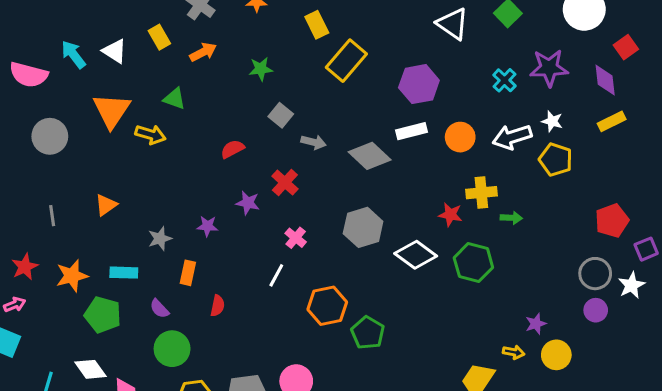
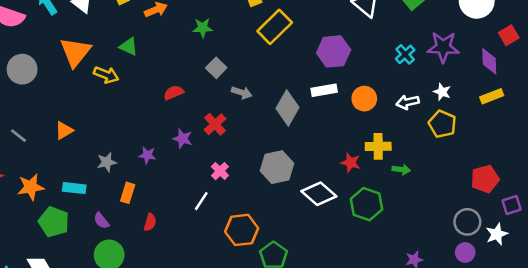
white arrow: (512, 137) -> (408, 102), size x0.7
gray diamond: (370, 156) -> (287, 108), turned 72
gray line: (52, 216) -> (18, 136), turned -48

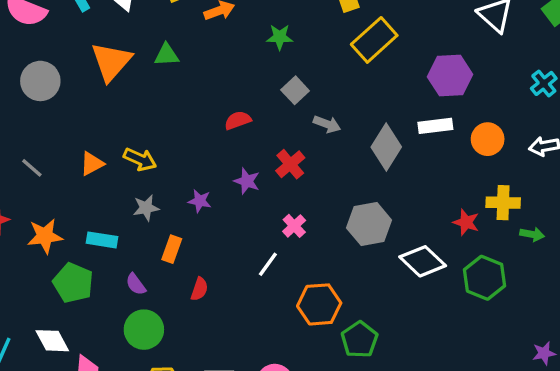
green triangle: (129, 46) -> (167, 55), moved, turned -30
yellow arrow: (106, 75) -> (140, 159), moved

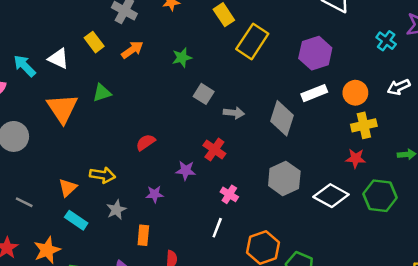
red semicircle: (238, 120) -> (146, 142), moved
yellow cross: (503, 203) -> (364, 125), moved
cyan rectangle: (102, 240) -> (76, 220), moved, turned 40

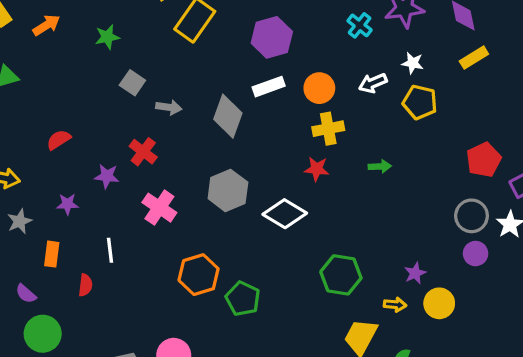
pink cross: (229, 194) -> (159, 208), size x1.5
green hexagon: (380, 196) -> (341, 275), moved
white line: (217, 228) -> (110, 250), moved, turned -30

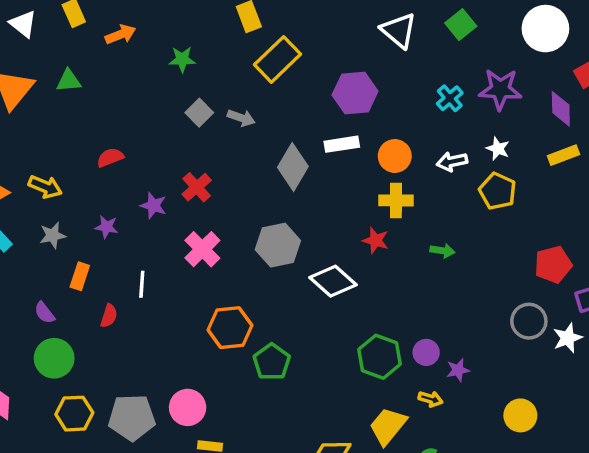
gray arrow: (169, 107) -> (241, 118), moved
purple circle: (476, 254) -> (426, 352), moved
yellow circle: (439, 303) -> (520, 415), moved

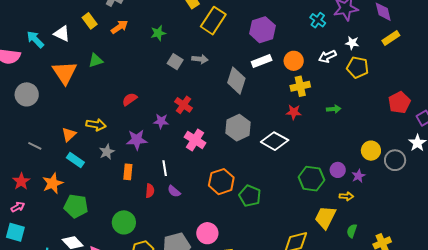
purple star: (106, 227) -> (137, 140), size x1.5
purple semicircle: (45, 313) -> (174, 191), moved
gray circle: (529, 321) -> (395, 160), moved
yellow circle: (520, 415) -> (371, 151), moved

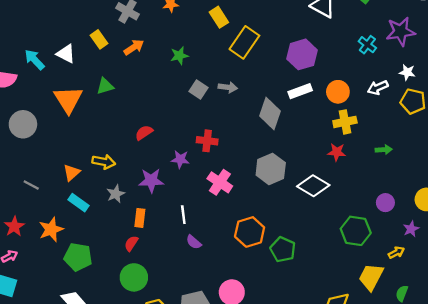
red cross: (183, 105) -> (207, 141), turned -30
purple circle: (338, 170) -> (385, 203), moved
red semicircle: (150, 191) -> (131, 243), moved, turned -152
yellow arrow: (346, 196) -> (396, 253), turned -32

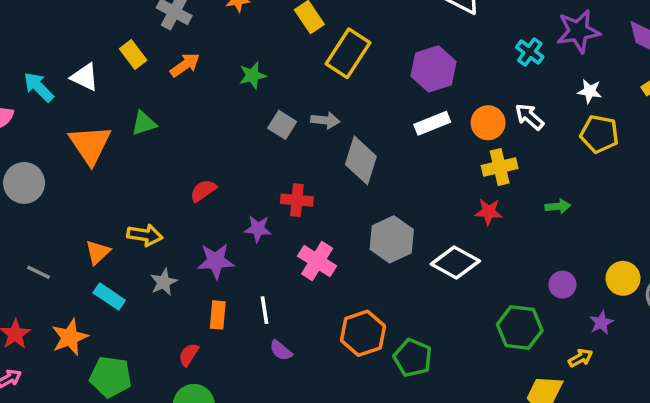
white arrow: (378, 88) -> (529, 117), moved, turned 66
gray diamond: (270, 114) -> (361, 160), moved
orange rectangle: (140, 218) -> (218, 315), moved

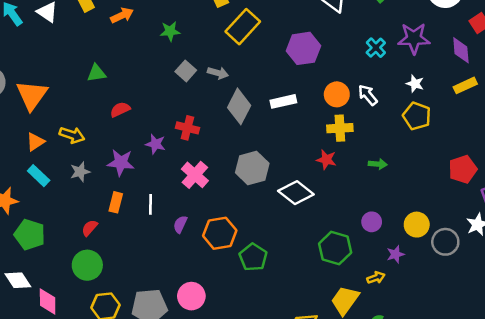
green triangle: (144, 123) -> (96, 73), moved
white rectangle: (432, 123) -> (283, 101), moved
orange triangle: (90, 145) -> (32, 95), moved
purple semicircle: (281, 350) -> (180, 224), moved, turned 66

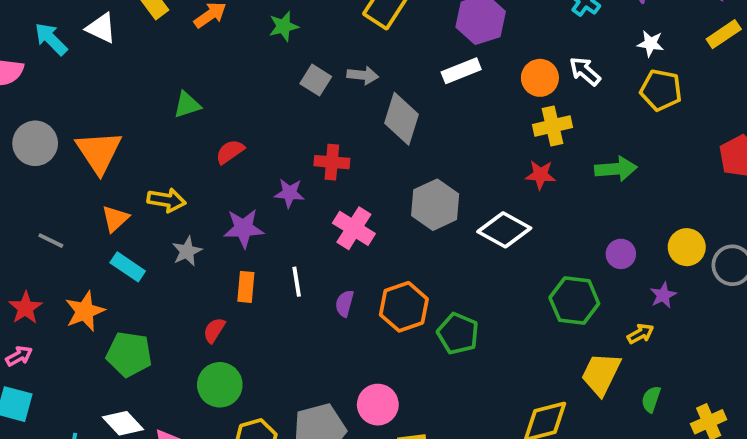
white rectangle: (283, 101) -> (461, 71), moved
green arrow: (378, 164) -> (616, 169), size x1.5

